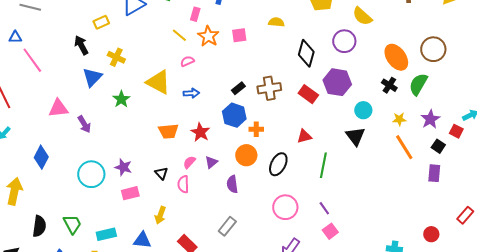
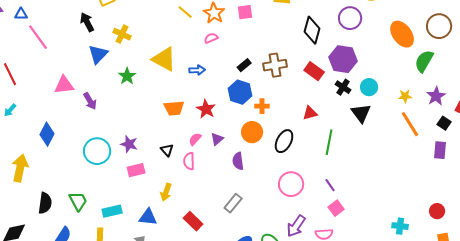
pink semicircle: (187, 61) -> (211, 38), moved
black cross: (389, 85) -> (343, 87), moved

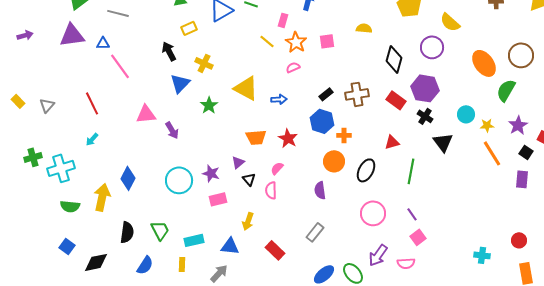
cyan circle: (369, 87) -> (466, 114), moved
blue diamond: (47, 134) -> (128, 178), moved
purple triangle: (217, 139) -> (238, 162), moved

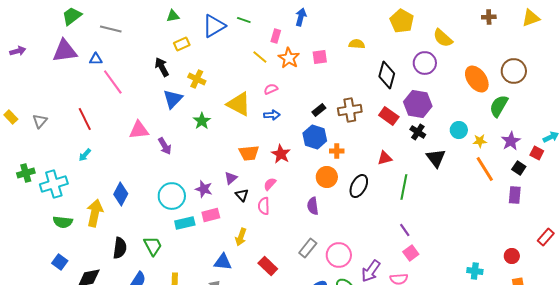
pink semicircle: (293, 67) -> (271, 89), moved
pink circle: (373, 213) -> (339, 255), moved
cyan rectangle: (194, 240) -> (185, 223), moved

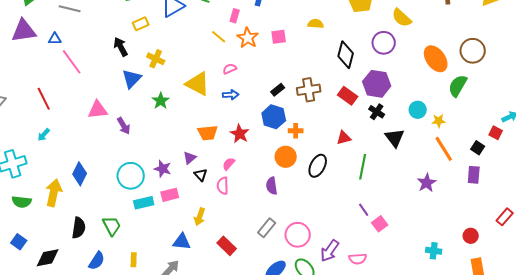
purple star: (511, 141) -> (427, 183), moved
pink square: (411, 253) -> (380, 224), moved

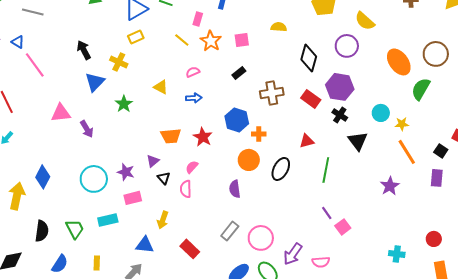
yellow rectangle: (141, 24) -> (136, 37), moved
blue triangle: (55, 39) -> (18, 42), turned 32
yellow triangle: (198, 84) -> (161, 87), size x0.6
black rectangle: (278, 90) -> (239, 73), moved
cyan rectangle: (144, 203) -> (108, 220), moved

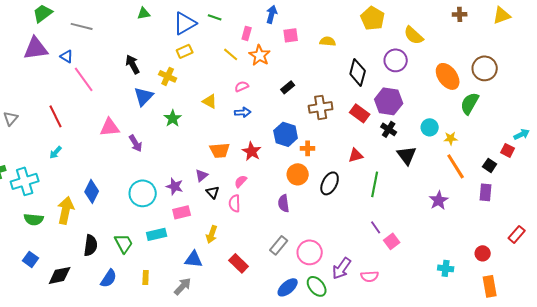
pink square: (242, 40) -> (291, 35), moved

